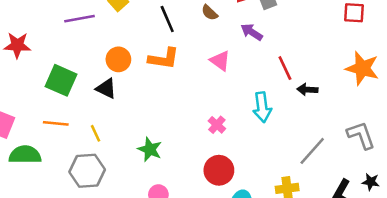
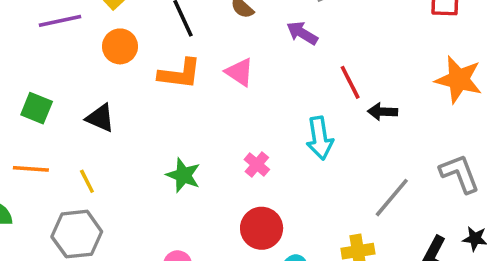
orange circle: (118, 59) -> (120, 46), moved
pink triangle: (220, 61) -> (239, 72), moved
green square: (61, 80) -> (37, 108), size x0.7
green star: (150, 149) -> (183, 175), moved

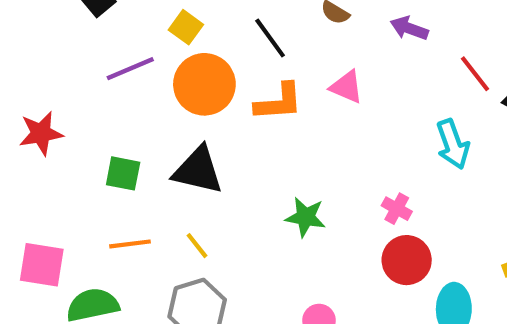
orange circle: (120, 46) -> (204, 84), size x1.5
black triangle: (100, 118) -> (198, 170), size x1.5
pink cross: (257, 165) -> (397, 209), moved

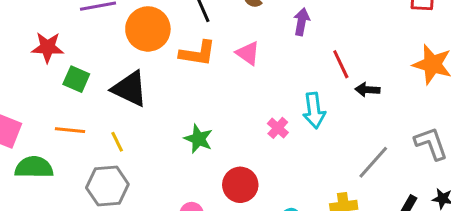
purple arrow: (409, 28) -> (302, 22), turned 68
red star: (41, 133) -> (48, 47), moved
pink cross: (397, 209) -> (278, 128), moved
red circle: (407, 260) -> (240, 185), moved

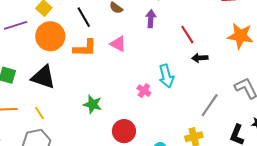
red line: (341, 64) -> (187, 35), moved

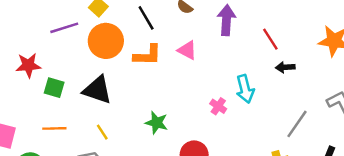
purple arrow: (151, 19) -> (226, 20), size x1.4
yellow line: (39, 113) -> (102, 132), moved

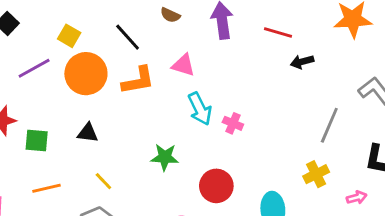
red line: (270, 39) -> (278, 32), turned -30
cyan arrow: (245, 89) -> (200, 109), moved
black triangle: (97, 90) -> (88, 133), size x0.6

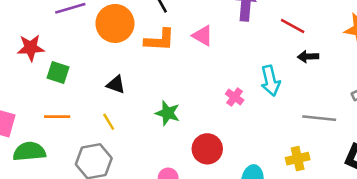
cyan arrow: (200, 109) -> (270, 81), moved
gray line: (329, 125) -> (319, 118), turned 60
black triangle: (88, 133) -> (116, 85), moved

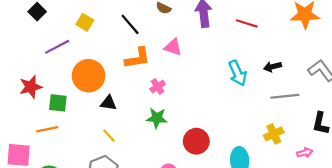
orange circle: (115, 23) -> (89, 76), moved
black arrow: (308, 57) -> (272, 67), moved
pink cross: (235, 97) -> (158, 86), moved, turned 32
orange line: (57, 117) -> (47, 129), moved

